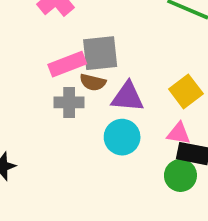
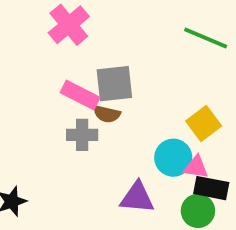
pink rectangle: (67, 64) -> (80, 95), turned 48
purple triangle: (128, 97) -> (137, 198), moved
cyan circle: (122, 137) -> (173, 158), moved

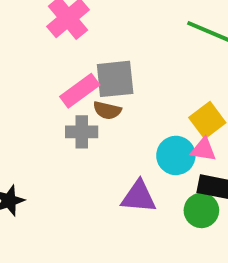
pink rectangle: (80, 95) -> (80, 91), turned -63
pink triangle: (196, 167) -> (203, 150), moved

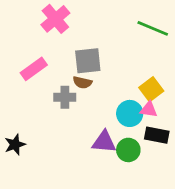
pink rectangle: (80, 91) -> (34, 69), moved
green circle: (201, 210) -> (128, 150), moved

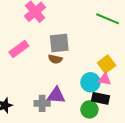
gray cross: (65, 97) -> (42, 103), moved
black rectangle: (157, 135) -> (101, 98), moved
purple triangle: (104, 142) -> (56, 95), moved

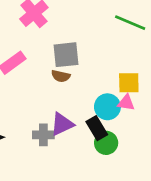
yellow square: (107, 64) -> (129, 83), turned 36
purple triangle: (56, 95) -> (62, 124), turned -30
black rectangle: (101, 98) -> (97, 128), moved, turned 48

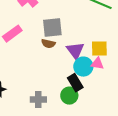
purple triangle: (62, 124) -> (75, 51), moved, turned -42
gray cross: (43, 135) -> (38, 100), moved
green circle: (106, 143) -> (69, 96), moved

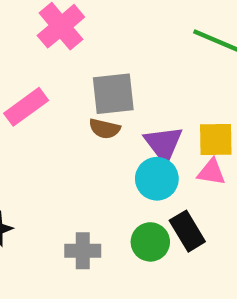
cyan circle: (83, 67) -> (157, 179), moved
black rectangle: (75, 83) -> (187, 231), moved

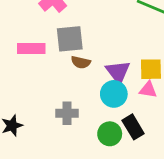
gray square: (113, 94) -> (70, 39), moved
pink rectangle: (26, 107) -> (31, 49), turned 36
gray cross: (83, 251) -> (67, 113), moved

